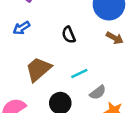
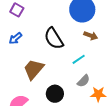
black semicircle: (69, 35) -> (54, 38), size x1.6
cyan line: (79, 74) -> (79, 59), moved

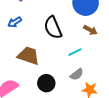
brown trapezoid: (34, 69) -> (28, 56), turned 60

